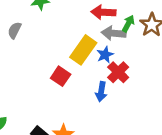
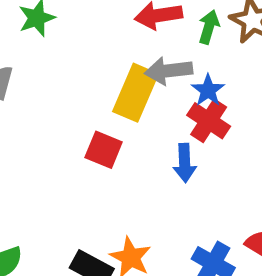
gray arrow: (114, 33) -> (169, 71), moved
blue star: (105, 55) -> (208, 90), moved

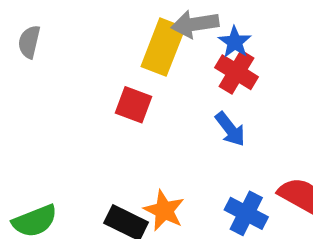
blue arrow: (185, 163) -> (230, 129), moved, turned -33

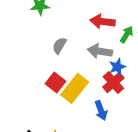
gray semicircle: (29, 42) -> (59, 46), moved
yellow rectangle: (163, 47) -> (75, 88), moved

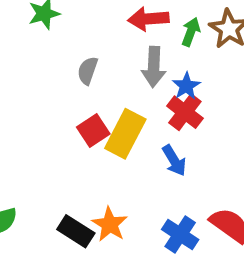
gray arrow: (100, 51) -> (154, 67), turned -85
red square: (56, 83) -> (93, 131), turned 30

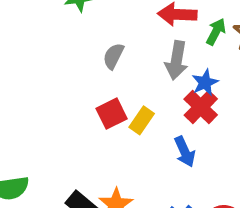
yellow rectangle: (125, 134) -> (142, 120), size x0.6

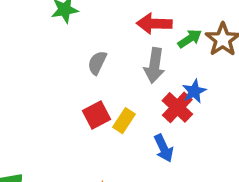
green arrow: (216, 32) -> (190, 39), turned 30
blue star: (205, 83) -> (194, 91), moved

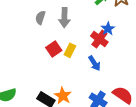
gray semicircle: (97, 63) -> (40, 18), moved
gray arrow: (154, 65) -> (64, 18), moved

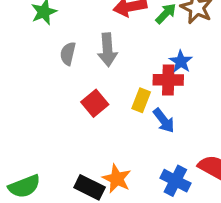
red cross: (99, 39) -> (168, 80), turned -30
yellow rectangle: (70, 50) -> (141, 100), moved

